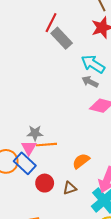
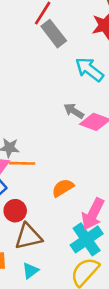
gray arrow: (90, 82) -> (74, 111), moved
brown triangle: (70, 188) -> (28, 237), moved, size x1.6

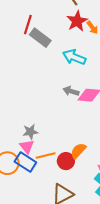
orange line: (22, 163) -> (46, 155), moved
red circle: (15, 211) -> (66, 161), moved

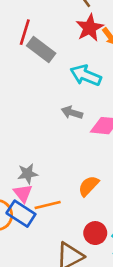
gray arrow: (71, 91) -> (72, 112), moved
orange semicircle: (78, 151) -> (89, 186), moved
red circle: (66, 161) -> (95, 233), moved

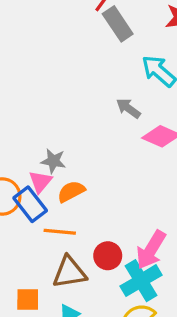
orange semicircle: (89, 186) -> (71, 191), moved
orange line: (48, 205) -> (60, 232), moved

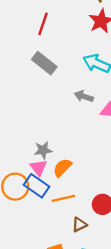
gray rectangle: (118, 24) -> (44, 63), moved
brown triangle: (69, 272) -> (79, 225), size x0.6

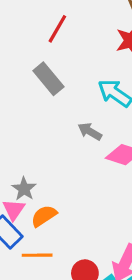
gray star: (43, 150) -> (24, 189), turned 30

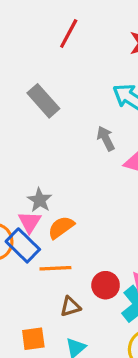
gray rectangle: (48, 79) -> (43, 101), moved
gray arrow: (90, 131) -> (106, 138), turned 35

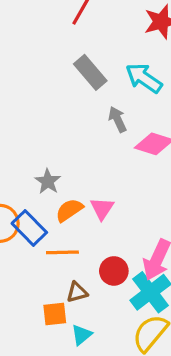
gray rectangle: (43, 101) -> (90, 72), moved
pink triangle: (30, 222) -> (102, 208), moved
orange square: (33, 339) -> (55, 314), moved

